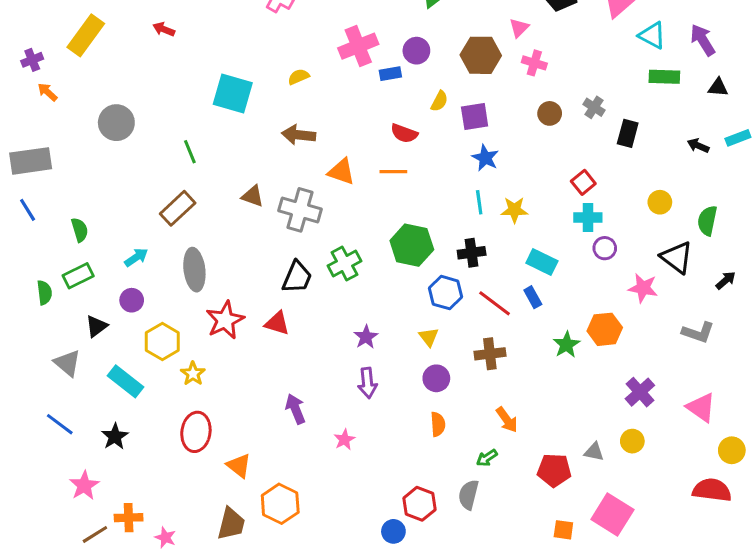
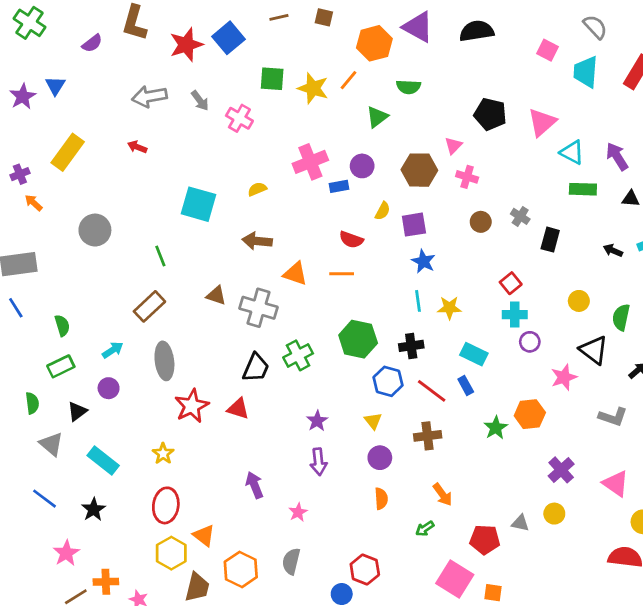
pink star: (643, 288) -> (564, 377), turned -30
green semicircle: (44, 293) -> (32, 403), moved
yellow hexagon: (162, 342) -> (171, 553), moved
gray semicircle: (468, 495) -> (291, 561), moved
pink square: (612, 515) -> (455, 579), moved

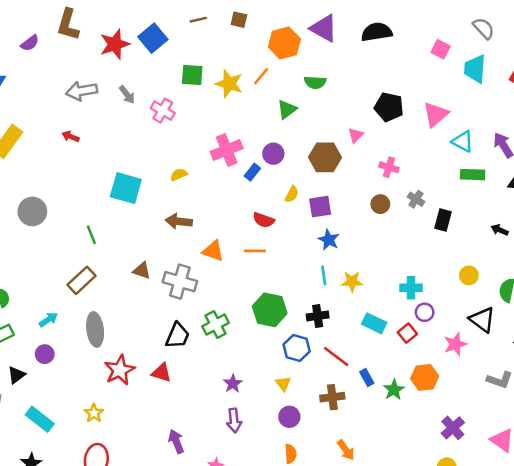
pink cross: (467, 177) -> (389, 167), moved
blue rectangle: (339, 186) -> (252, 172), turned -42
red square: (511, 283) -> (407, 333), moved
blue rectangle: (466, 385) -> (367, 377), moved

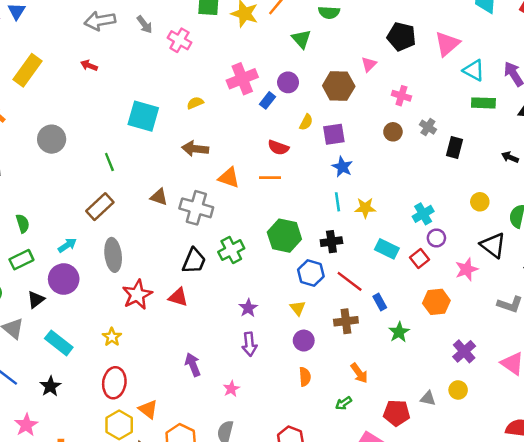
green triangle: (287, 109) -> (301, 39), turned -35
cyan cross: (411, 288) -> (423, 214), turned -30
purple circle: (45, 354) -> (64, 279), size x1.6
green star: (394, 390) -> (399, 332), moved

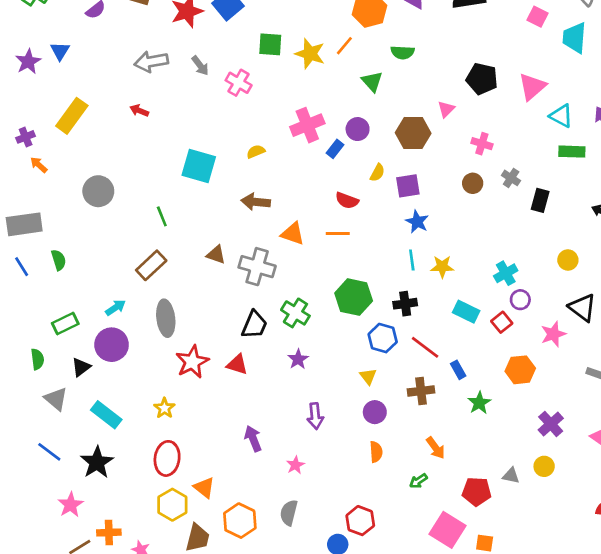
green semicircle: (23, 224) -> (59, 260), moved
green cross: (231, 250) -> (295, 313), turned -30
purple star: (248, 308) -> (298, 359), moved
black star: (50, 386) -> (97, 462), size x1.4

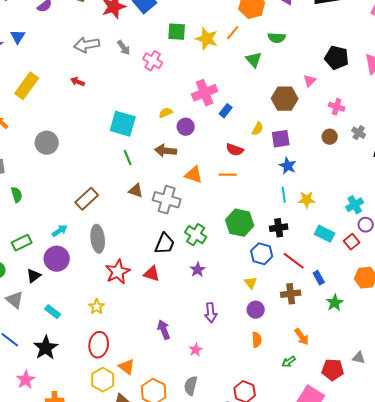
purple circle: (358, 129) -> (186, 127), moved
green line: (162, 216) -> (128, 158), moved
cyan rectangle: (106, 415) -> (53, 312), size x0.7

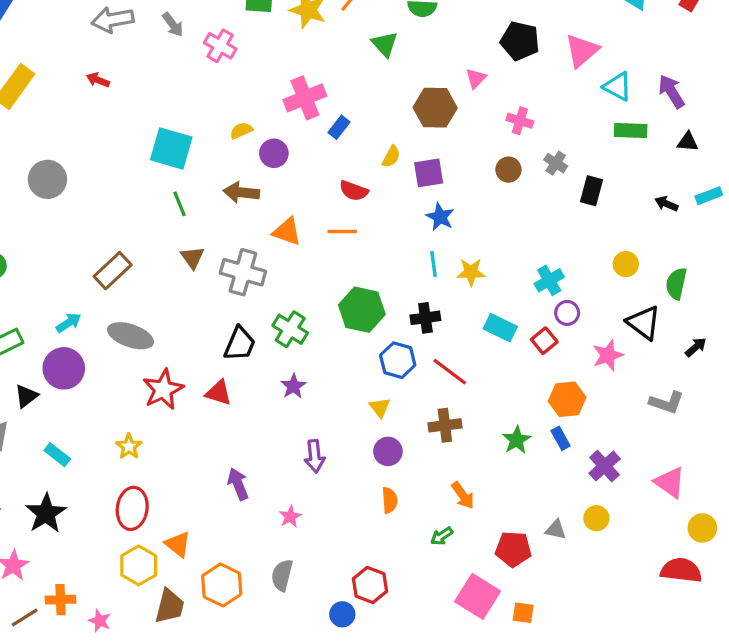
brown triangle: (136, 191) -> (192, 258), turned 35
gray ellipse: (98, 239) -> (131, 336), turned -64
blue rectangle: (319, 278) -> (561, 438), moved

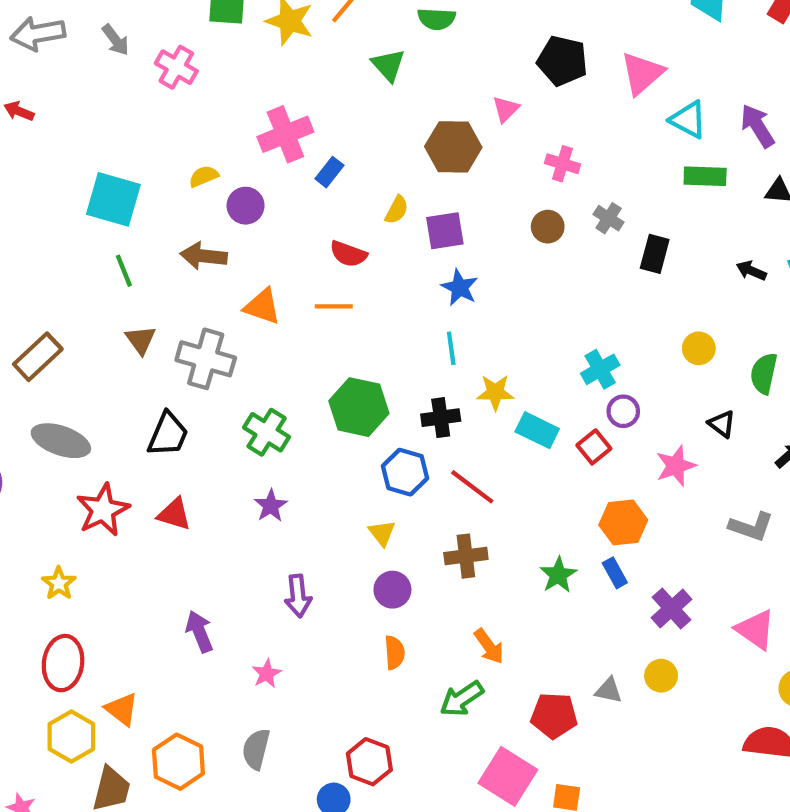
yellow star: (471, 272) -> (495, 392), moved
black triangle: (644, 323) -> (722, 424), size x0.6
black trapezoid: (240, 344) -> (168, 434), moved
green arrow: (442, 536) -> (462, 699), size x1.5

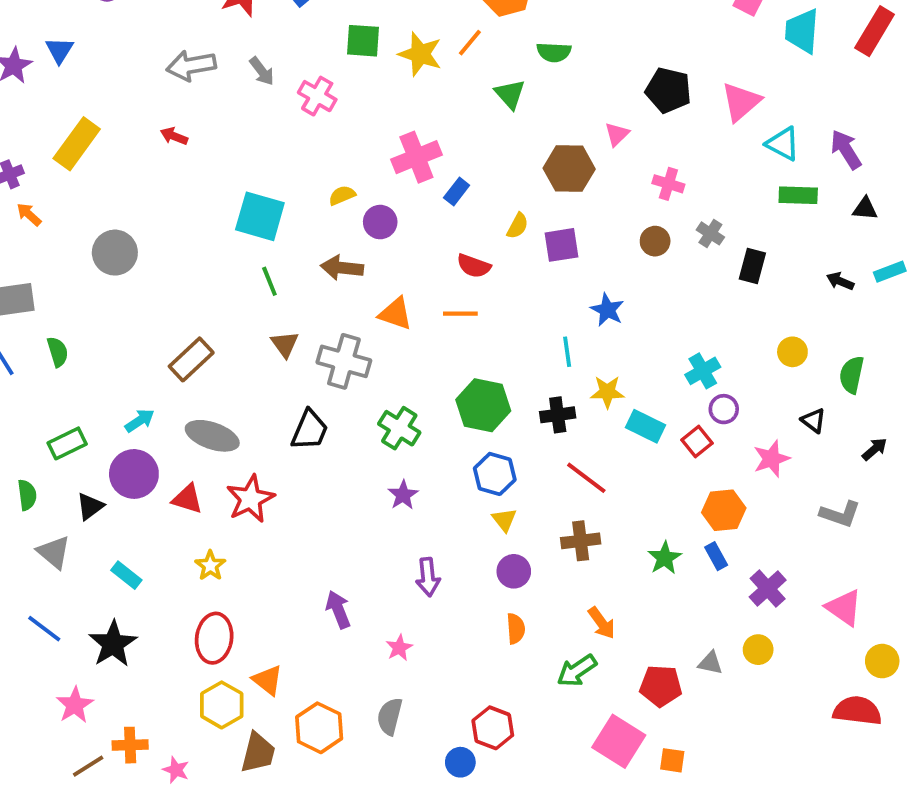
blue star: (460, 287) -> (607, 310), moved
blue hexagon: (405, 472) -> (495, 474), moved
red triangle: (174, 514) -> (187, 499), moved

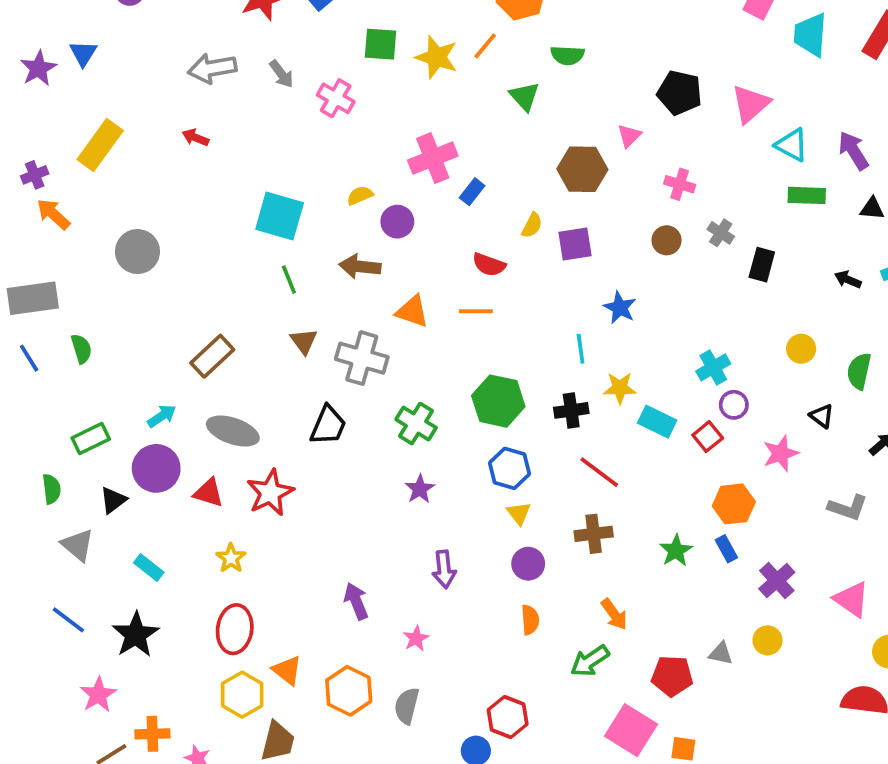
orange arrow: (29, 214) -> (53, 214), size x1.4
orange hexagon: (319, 728) -> (349, 691), moved

